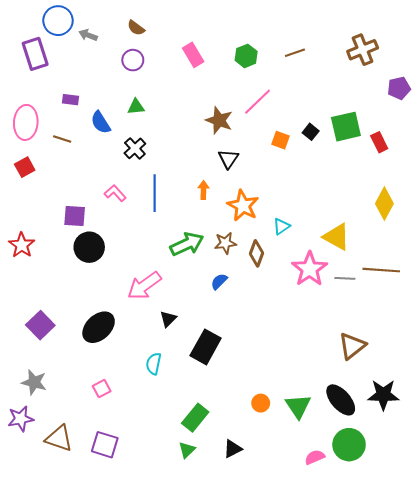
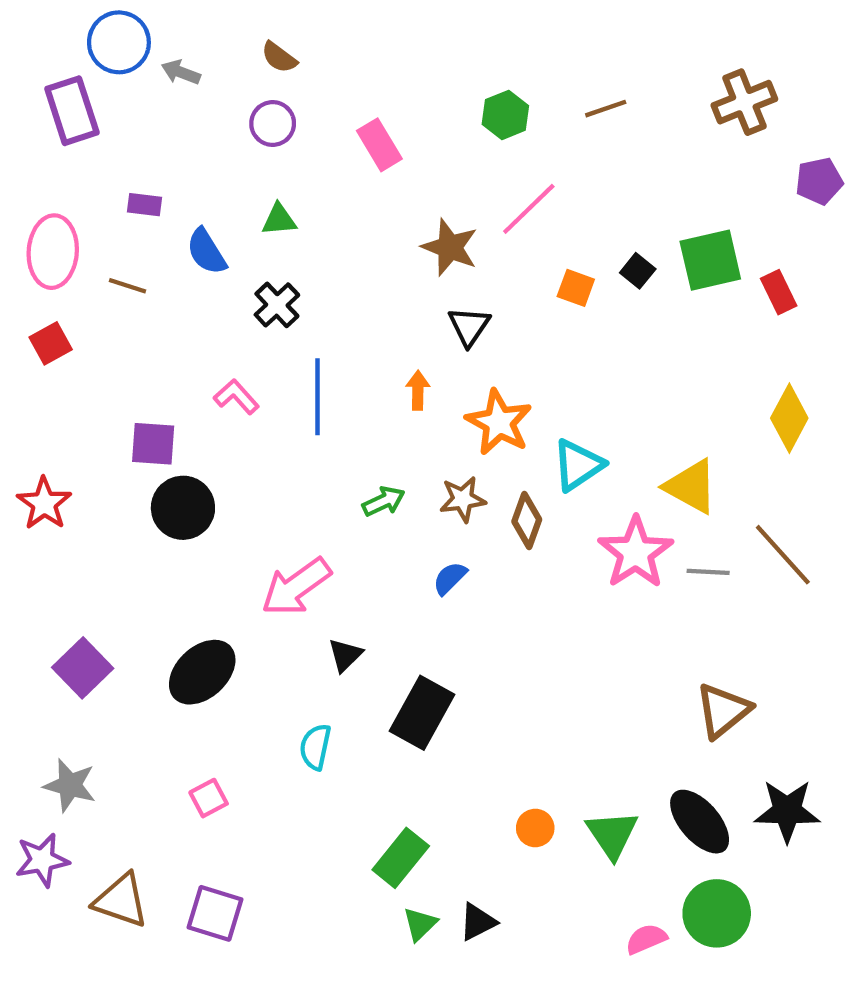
pink rectangle: (193, 55) -> (379, 145), moved
cyan triangle: (281, 226) -> (578, 465), size x1.5
green arrow: (187, 244) -> (384, 501), size x0.6
brown line: (381, 270) -> (783, 555), turned 44
green triangle: (187, 450) -> (420, 924), moved

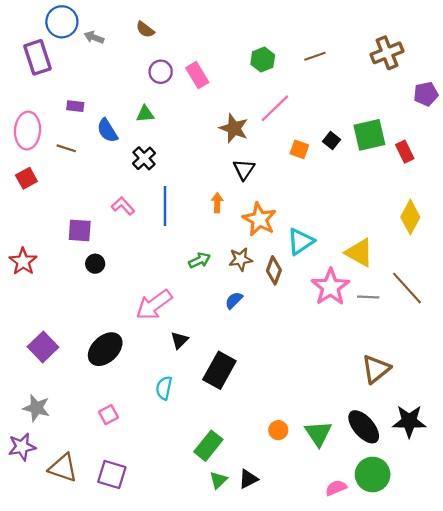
purple circle: (273, 123) -> (161, 72), moved
black circle: (183, 508) -> (95, 264), size x0.6

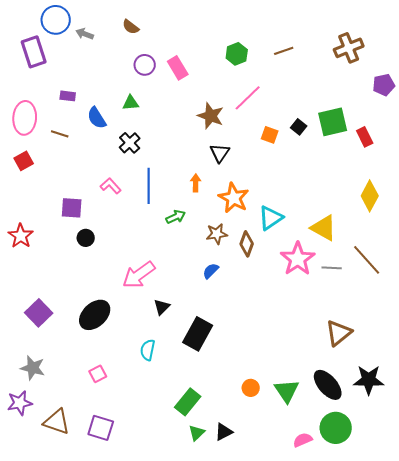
green arrow: (199, 260) -> (176, 217), moved

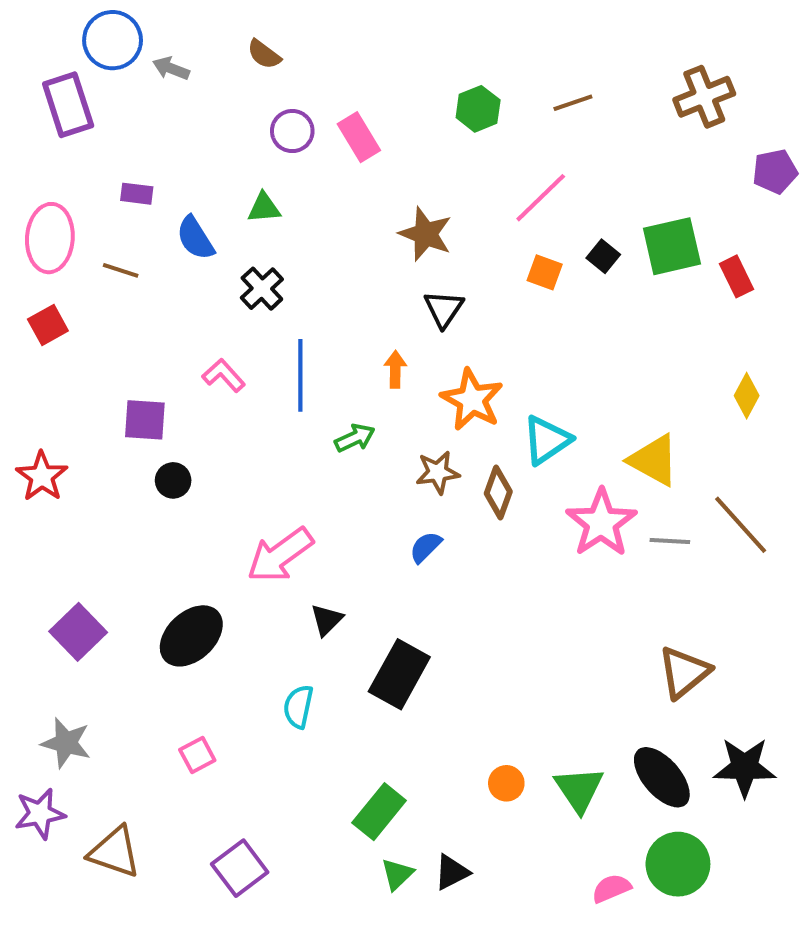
pink line: (248, 98) -> (541, 198), moved
yellow diamond: (370, 196) -> (747, 396), size x0.7
purple square: (101, 428) -> (240, 868), moved, turned 36

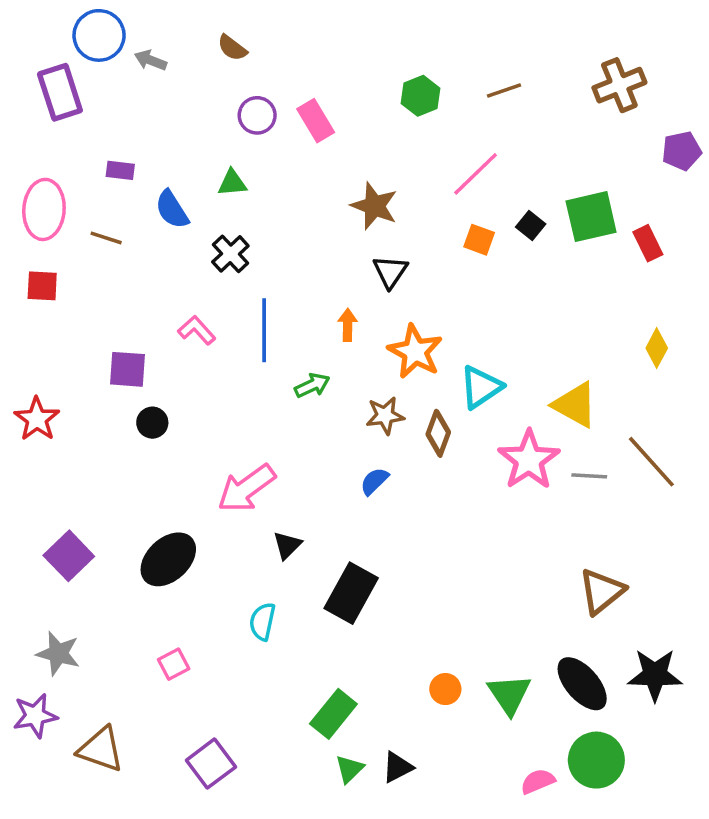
red square: (48, 325) -> (42, 286), turned 32

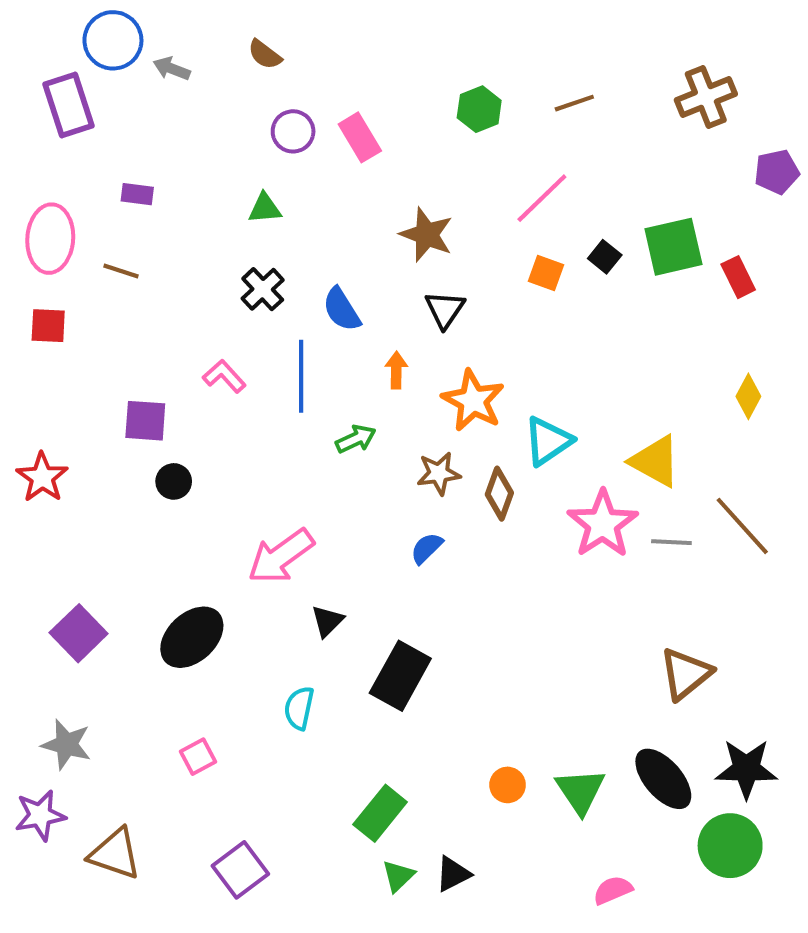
blue semicircle: (172, 209) -> (342, 309), moved
green circle: (596, 760) -> (730, 846), moved

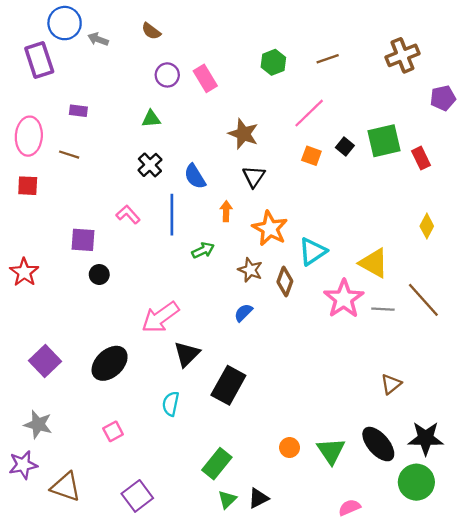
brown star: (439, 473) -> (250, 270), turned 30
black triangle: (327, 621) -> (187, 354), size x1.4
brown triangle: (686, 674) -> (391, 384), size x0.7

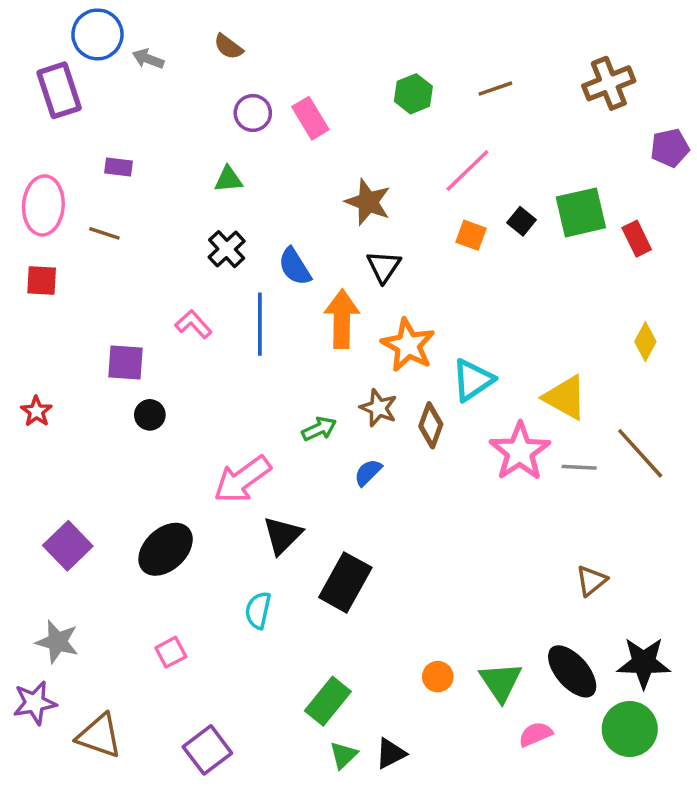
orange arrow: (226, 211) -> (342, 319), size x1.8
green arrow: (203, 250) -> (319, 429), moved
red star: (24, 272) -> (36, 411), size x0.7
pink semicircle: (349, 507) -> (536, 734), moved

